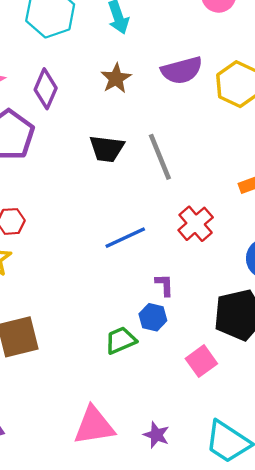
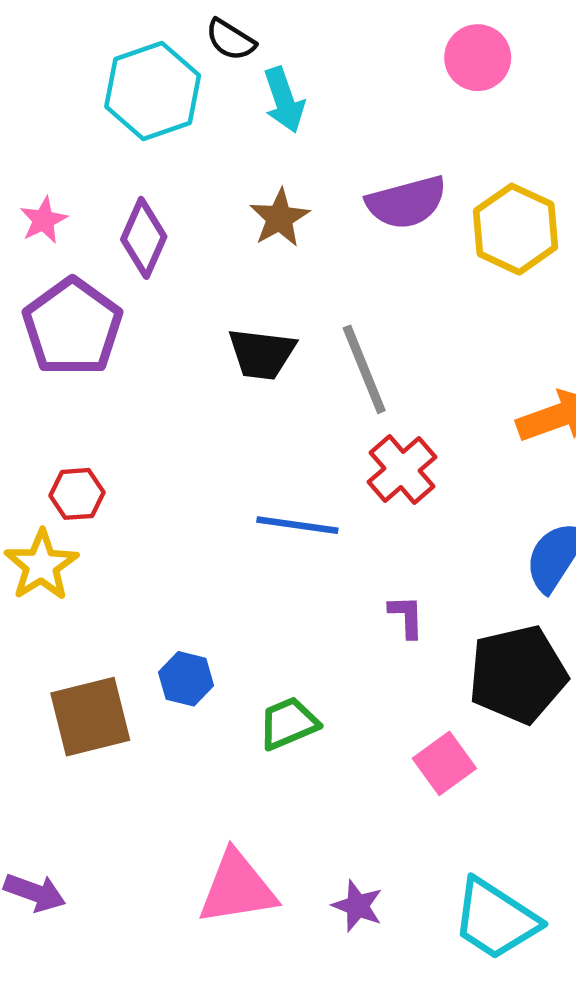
red cross: (196, 224) -> (402, 469), moved
blue line: (125, 238) -> (297, 525), turned 33
purple L-shape: (164, 285) -> (406, 616), moved
blue hexagon: (153, 317) -> (186, 679), moved

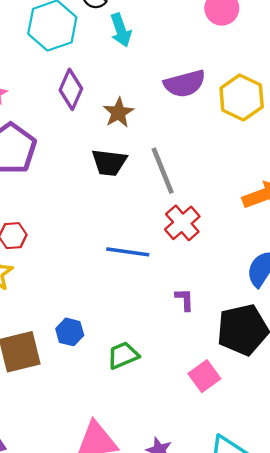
brown star: (280, 218) -> (118, 113), moved
purple diamond: (144, 238) -> (71, 89), moved

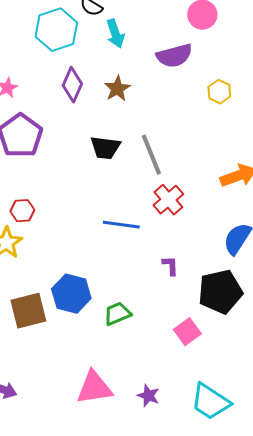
purple semicircle: (185, 84) -> (174, 56), moved
yellow hexagon: (242, 98) -> (219, 92), size x0.6
brown star: (118, 113) -> (117, 89), moved
blue hexagon: (70, 332) -> (71, 294), size x1.6

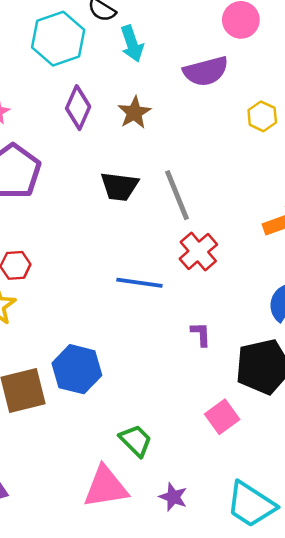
green trapezoid: (117, 314) -> (136, 441), moved, turned 68

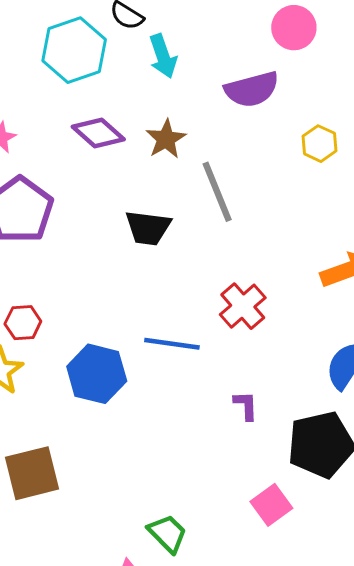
purple diamond: (78, 108) -> (98, 133), turned -72
gray line: (177, 195) -> (217, 192), moved
blue hexagon: (77, 369) -> (97, 374), moved

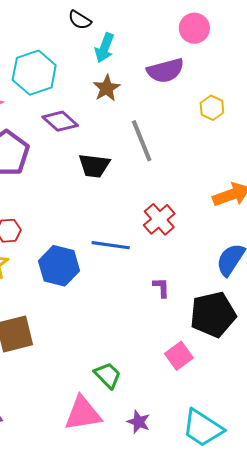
cyan hexagon: (74, 50) -> (34, 73), moved
cyan arrow: (163, 56) -> (104, 48), turned 40
purple diamond: (98, 133) -> (60, 121), moved
brown star: (166, 139) -> (107, 88), moved

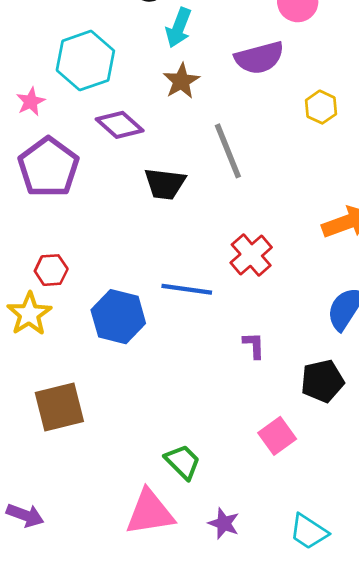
black pentagon: (213, 314) -> (322, 381), size x0.7
cyan trapezoid: (203, 428) -> (309, 532), size x0.7

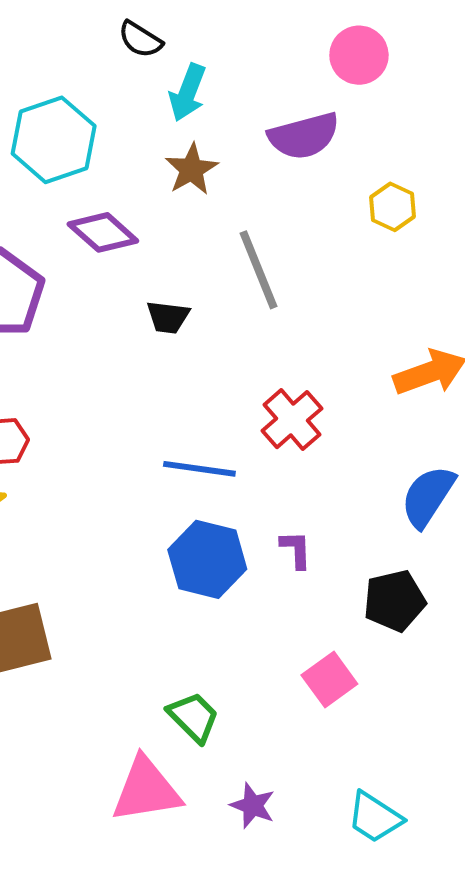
black trapezoid: (165, 184) -> (168, 317), size x0.7
blue hexagon: (118, 317) -> (207, 559), moved

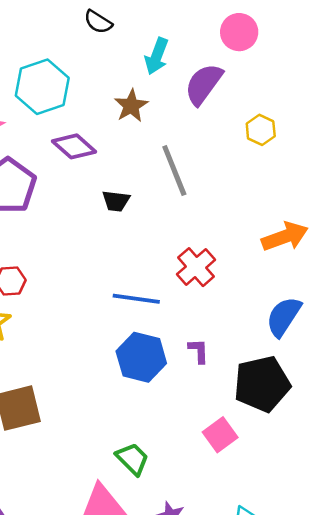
cyan arrow: (188, 93) -> (157, 56), moved
purple semicircle: (304, 136) -> (204, 84), turned 141
black pentagon: (394, 601) -> (262, 384), size x1.4

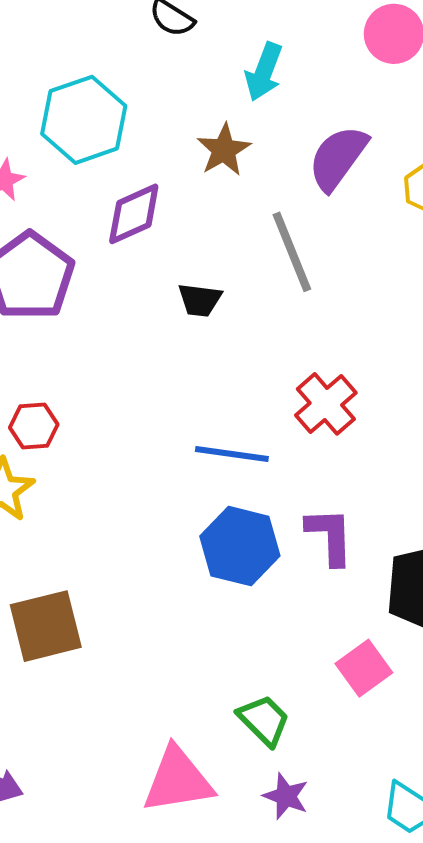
purple semicircle: (204, 84) -> (338, 158), moved
purple diamond: (74, 146) -> (134, 214), turned -66
purple L-shape: (198, 351) -> (330, 536), size x1.5
green trapezoid: (132, 459) -> (264, 720), moved

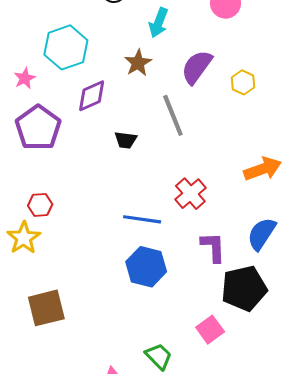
purple L-shape: (330, 536) -> (213, 247), moved

